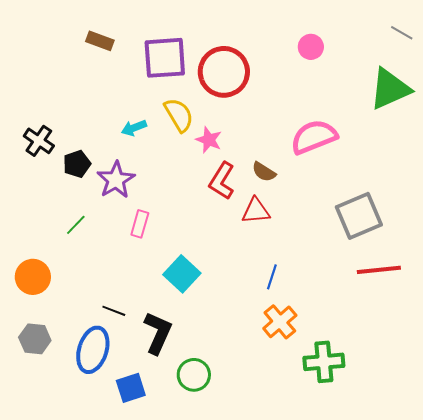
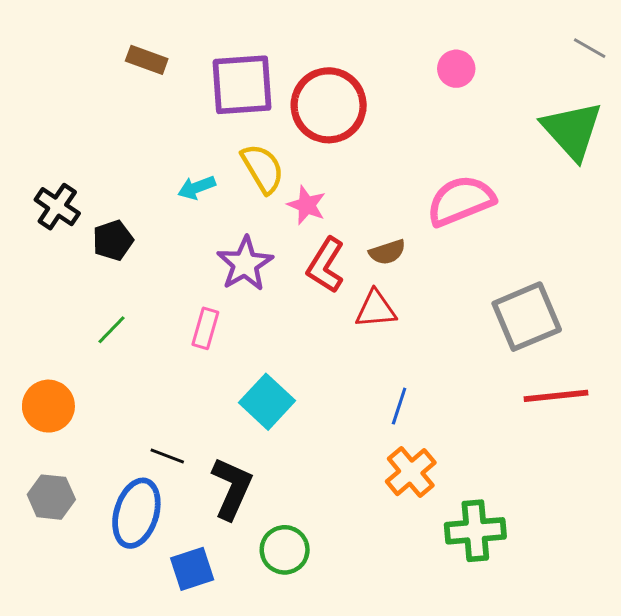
green triangle: (390, 89) -> (572, 130), turned -48
brown semicircle: (264, 172) -> (387, 252), turned -50
purple star: (116, 180) -> (245, 264), moved

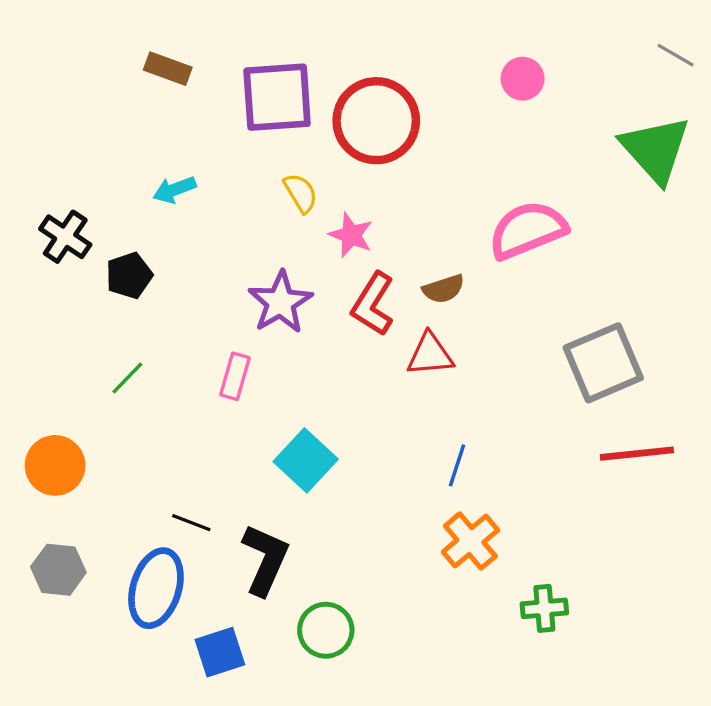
yellow semicircle: (263, 168) -> (301, 193), size x0.7
cyan arrow: (197, 188) -> (174, 190), moved
green cross: (475, 531) -> (544, 608), size x0.7

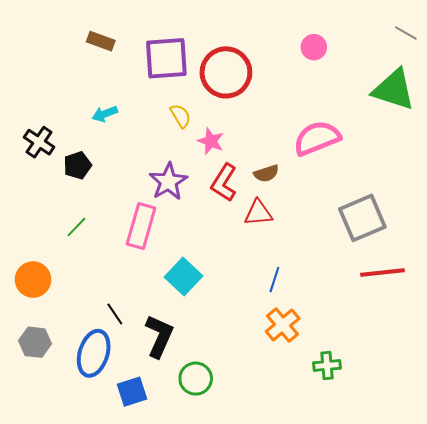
green triangle: (655, 149) -> (394, 90), turned -30
pink rectangle: (235, 376) -> (141, 226), size x1.6
black line: (191, 523) -> (115, 314), turned 35

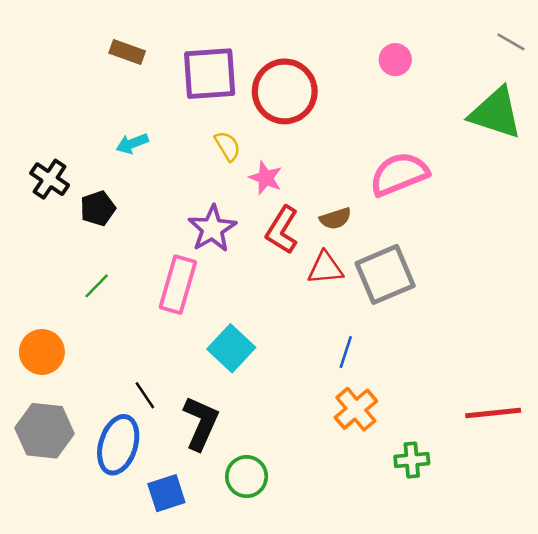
gray square: (362, 218) -> (385, 274), moved
red line: (383, 272) -> (493, 413), moved
gray hexagon: (35, 342) -> (44, 431), size x1.4

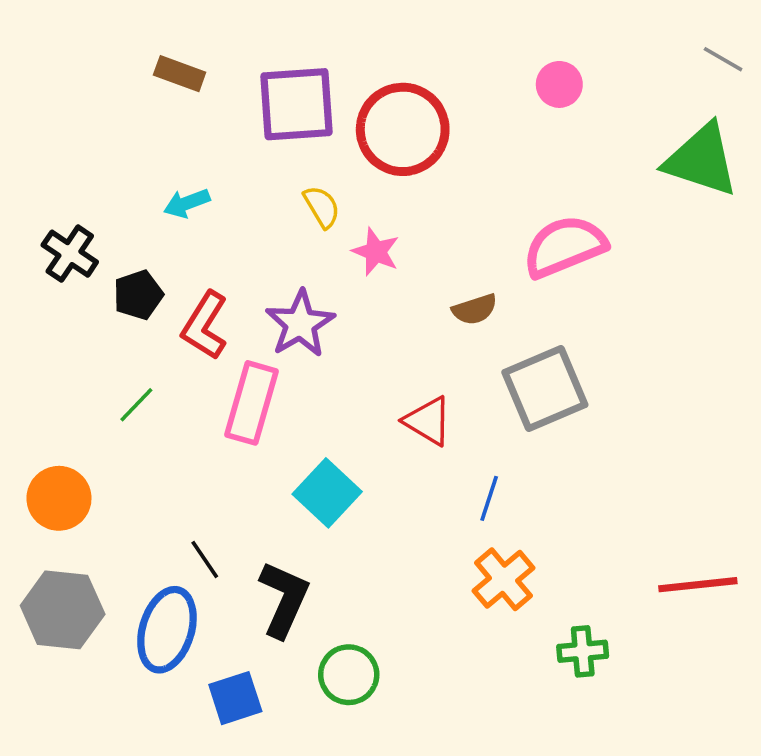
red L-shape: (282, 230) -> (205, 326), moved
red triangle: (325, 268) -> (428, 421), moved, turned 36

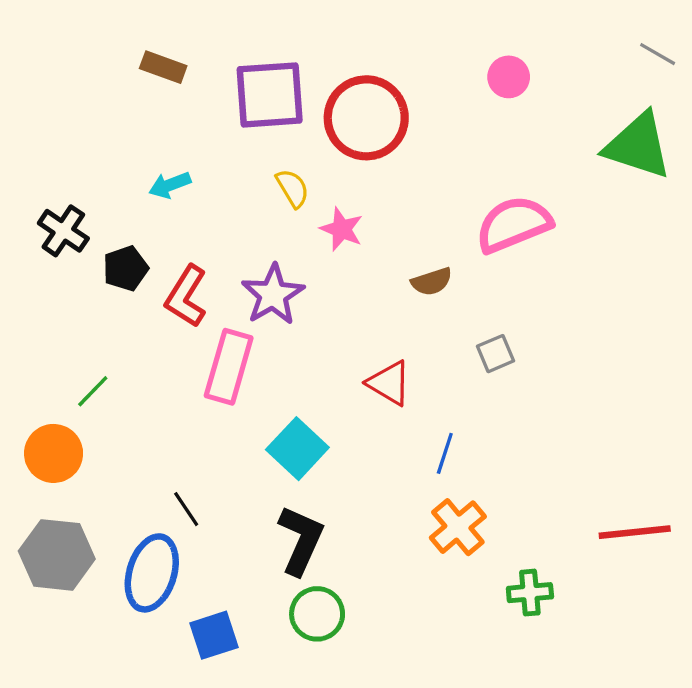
gray square: (545, 389) -> (496, 354), size x0.5
green line: (136, 405) -> (93, 391), moved
black L-shape: (284, 599) -> (301, 540), moved

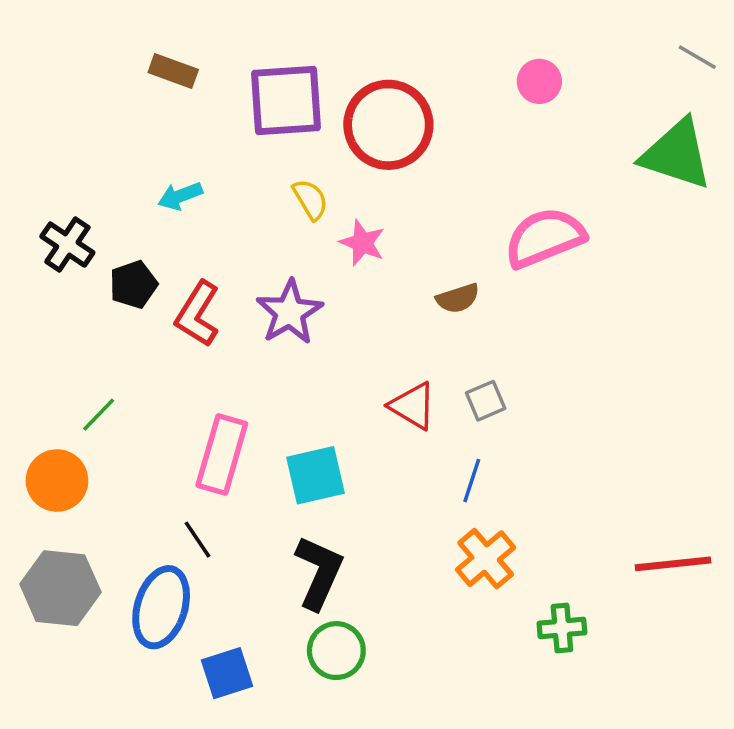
gray square: (496, 354) -> (486, 401), moved
pink rectangle: (229, 367) -> (222, 454), moved
cyan square: (297, 449) -> (316, 475), turned 34

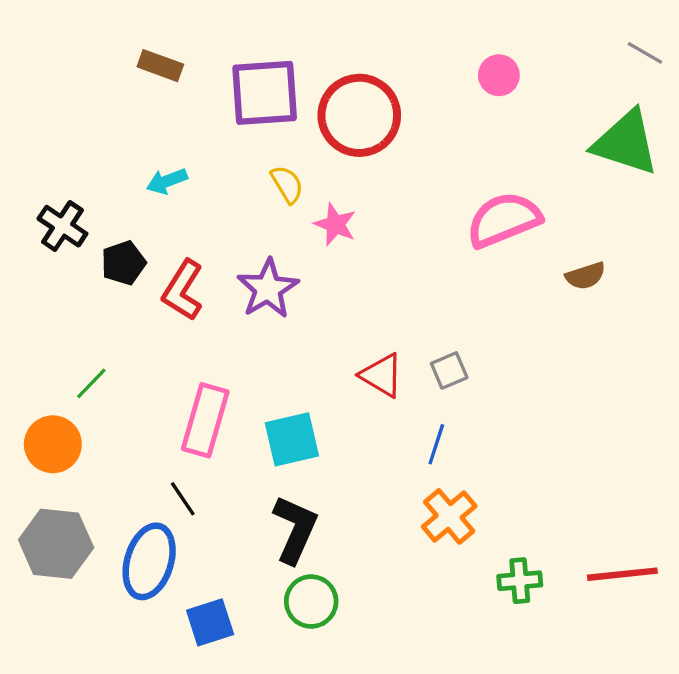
brown semicircle: (458, 298) -> (586, 276), moved
red line: (673, 564) -> (622, 574), moved

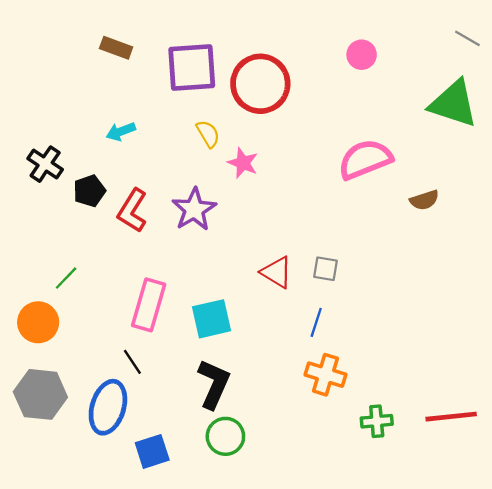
gray square: (449, 370) -> (326, 269), turned 32
orange cross: (449, 516) -> (326, 375), turned -33

